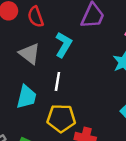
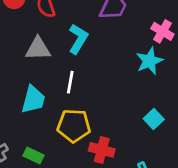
gray triangle: (30, 54) -> (38, 49), turned -40

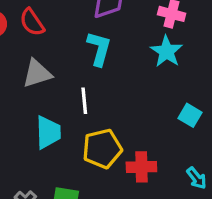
cyan L-shape: (78, 39) -> (99, 49), moved

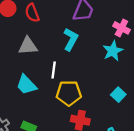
cyan trapezoid: (48, 132) -> (26, 85), turned 125
yellow pentagon: (102, 149) -> (69, 93), moved

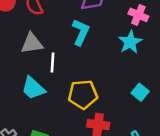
white line: (54, 70) -> (53, 63), moved

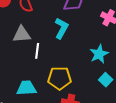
cyan star: (130, 42) -> (99, 54), moved
cyan trapezoid: (33, 88) -> (26, 88), moved, turned 130

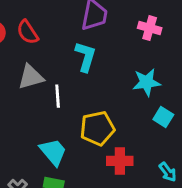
cyan star: (99, 54) -> (147, 82), turned 30
cyan trapezoid: (26, 88) -> (53, 152), turned 65

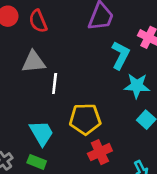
cyan L-shape: (86, 57) -> (121, 55), moved
red cross: (120, 161) -> (100, 152), turned -35

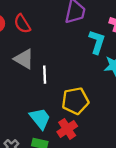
gray triangle: (34, 62) -> (24, 59), turned 45
red cross: (100, 152) -> (67, 129), moved

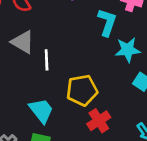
red cross: (67, 129) -> (99, 121), moved

